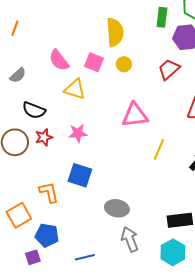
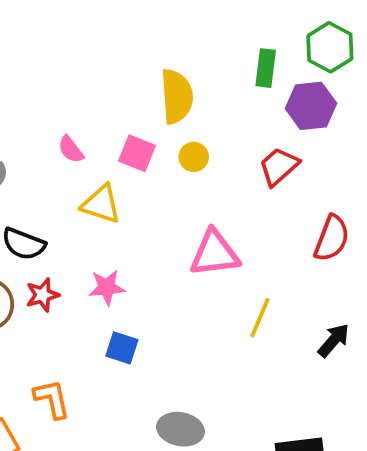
pink semicircle: (59, 60) -> (71, 149), size x0.7
blue square: (80, 175) -> (122, 348), moved, size x0.7

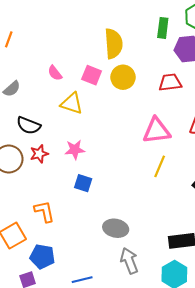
yellow circle: (194, 157) -> (123, 77), size x1.5
red trapezoid: (279, 166) -> (170, 82), turned 35
pink triangle: (215, 253) -> (157, 131), moved

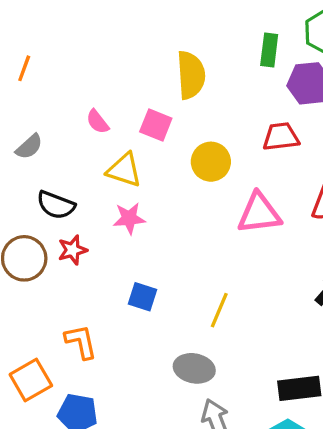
yellow circle: (123, 77) -> (211, 162), moved
pink star: (75, 150) -> (129, 218), moved
yellow line: (160, 166) -> (219, 310), moved

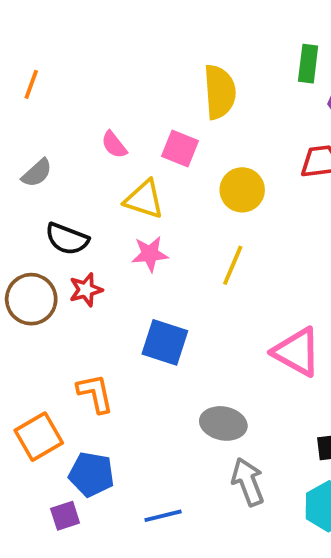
pink triangle: (259, 213) -> (297, 352), moved, turned 36
blue square: (143, 297) -> (165, 342), size x1.4
yellow line: (219, 310) -> (233, 265), moved

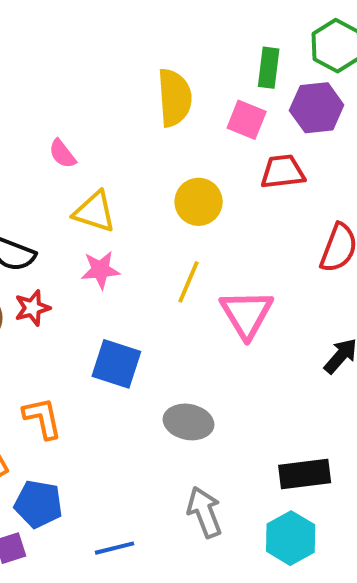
pink square: (180, 148) -> (247, 120), moved
pink triangle: (297, 352) -> (247, 314), moved, turned 30
gray ellipse: (223, 423) -> (189, 422), moved

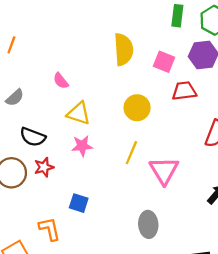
green rectangle: (269, 68) -> (177, 16), moved
blue square: (116, 364) -> (79, 203), moved, size x0.7
gray ellipse: (189, 422) -> (148, 224), moved, turned 75

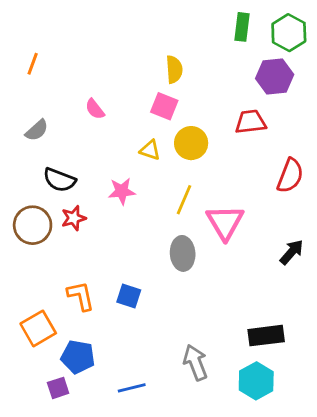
yellow semicircle: (124, 49) -> (174, 69), size x0.7
pink square: (164, 62) -> (164, 106), moved
yellow triangle: (79, 113) -> (150, 150), moved, size x0.7
blue square: (79, 203) -> (129, 296), moved
gray ellipse: (148, 224) -> (183, 253), moved

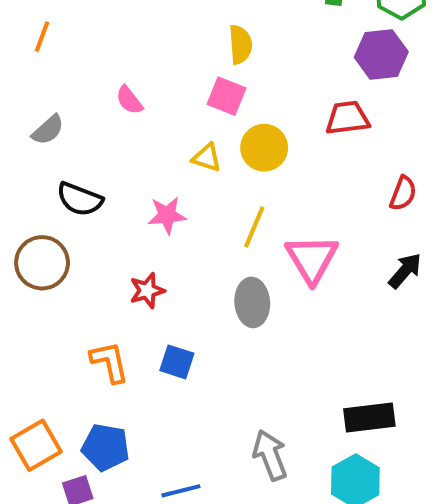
red semicircle: (290, 176) -> (403, 193), size x0.7
red star: (74, 218) -> (147, 291), moved
black arrow: (292, 252) -> (405, 271), moved
orange square: (38, 328) -> (36, 445), moved

